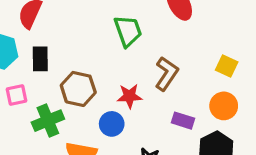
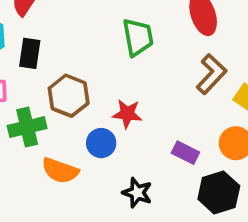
brown L-shape: (167, 74) -> (211, 74), moved

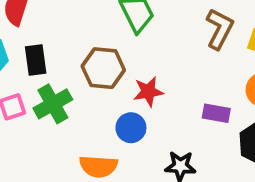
brown hexagon: (69, 96) -> (103, 68), moved
green cross: (27, 127) -> (53, 104), moved

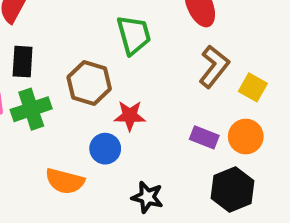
purple rectangle: (216, 113) -> (204, 137), moved

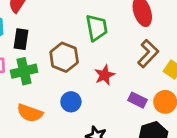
red star: (130, 116) -> (105, 75), moved, turned -30
orange semicircle: (65, 181) -> (30, 113), moved

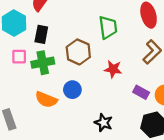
red star: (105, 75) -> (113, 69), turned 30
blue circle: (71, 102) -> (72, 90), moved

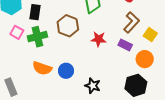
pink square: (19, 57) -> (17, 32), turned 32
blue circle: (72, 90) -> (66, 71), moved
purple rectangle: (141, 92) -> (125, 45), moved

